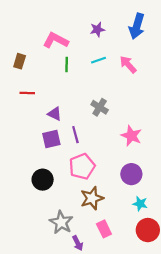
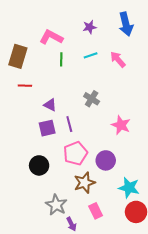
blue arrow: (137, 26) -> (126, 24), turned -30
brown rectangle: (20, 61) -> (18, 56), size x1.6
purple circle: (131, 174) -> (106, 160), moved
cyan star: (140, 204) -> (129, 188), size x1.5

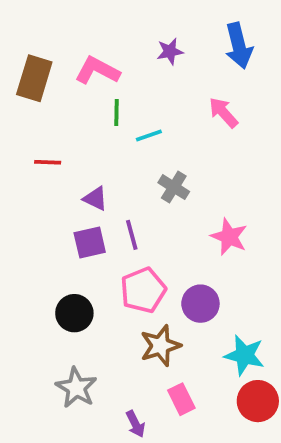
cyan line: (91, 55) -> (149, 135), moved
brown rectangle: (18, 56) -> (34, 78), moved
gray star: (56, 205) -> (76, 388), moved

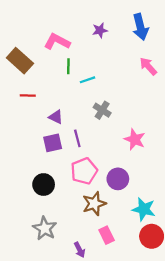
brown rectangle: (34, 78) -> (20, 61), moved, turned -65
pink arrow: (223, 113) -> (148, 66), moved

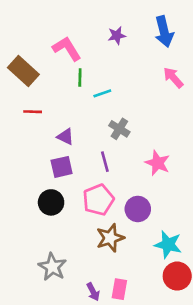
pink L-shape: (57, 42) -> (67, 49), turned 30
purple line: (77, 138) -> (105, 162), moved
black circle: (44, 185) -> (51, 202), moved
pink rectangle: (107, 235) -> (119, 289), moved, turned 36

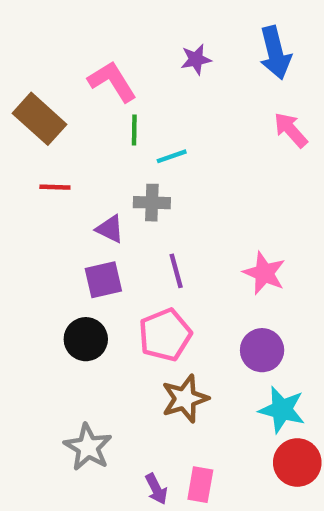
gray cross: (119, 129) -> (152, 203), moved, turned -30
purple circle: (138, 209) -> (262, 350), moved

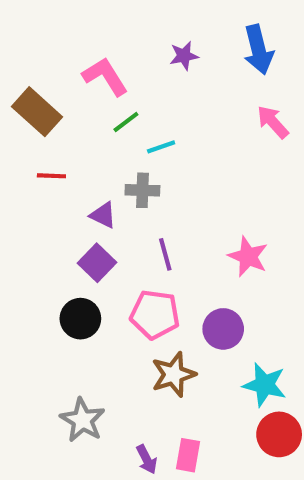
green line: (134, 130) -> (126, 122), turned 52
purple square: (103, 280) -> (97, 263), turned -33
pink pentagon: (165, 335) -> (155, 314), turned 30
purple circle: (262, 350) -> (223, 329), moved

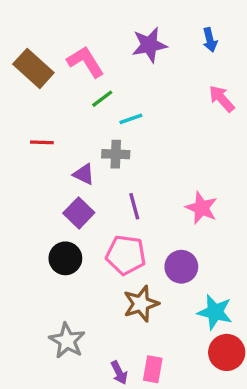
blue arrow: (258, 50) -> (210, 40), size x0.6
purple star: (184, 56) -> (149, 45), size x1.5
brown rectangle: (37, 112) -> (33, 68), moved

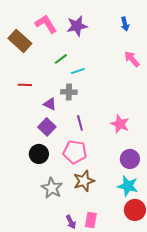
purple star: (149, 45) -> (77, 26), moved
pink L-shape: (86, 62) -> (46, 24), moved
purple circle: (181, 267) -> (130, 159), moved
gray star: (67, 341) -> (52, 188), moved

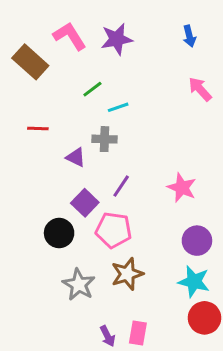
purple line: (80, 123) -> (121, 186), turned 49
purple square: (47, 127) -> (85, 203), moved

